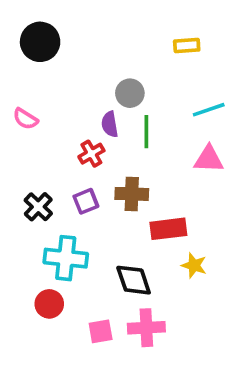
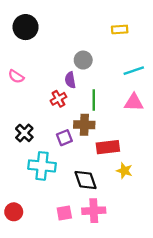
green line: (146, 132) -> (94, 100), moved
purple square: (86, 201) -> (64, 138), moved
red circle: (49, 304) -> (14, 212), moved

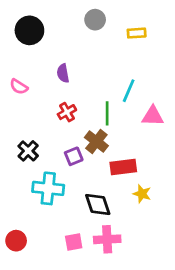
gray circle: (83, 60) -> (95, 20), moved
cyan line: (134, 71) -> (129, 91), moved, turned -48
purple semicircle: (70, 80) -> (63, 73), moved
brown cross: (84, 125) -> (96, 142), turned 36

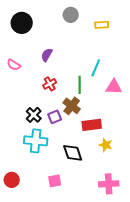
purple semicircle: (63, 73) -> (47, 55), turned 40
black cross: (28, 151) -> (34, 115), moved
pink cross: (107, 239) -> (109, 184), moved

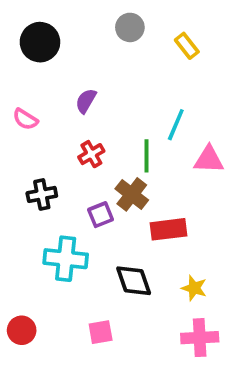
yellow rectangle: (102, 25) -> (187, 46), turned 56
black cross: (34, 115) -> (42, 194), moved, turned 35
yellow star: (106, 145) -> (194, 288), moved

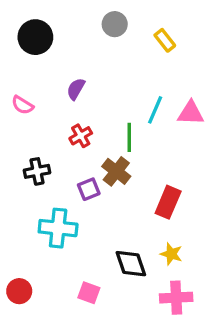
pink triangle: (209, 160) -> (191, 113), moved
red rectangle: (168, 229) -> (168, 202), moved, turned -60
black diamond: (134, 281) -> (131, 264), moved
pink square: (101, 332) -> (89, 293), turned 30

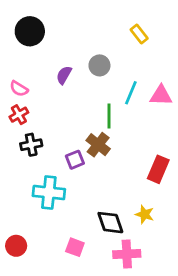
gray circle: (115, 24) -> (99, 65), moved
red cross: (81, 136) -> (19, 115), moved
red rectangle: (168, 202) -> (158, 169), moved
pink cross: (176, 298) -> (127, 254), moved

